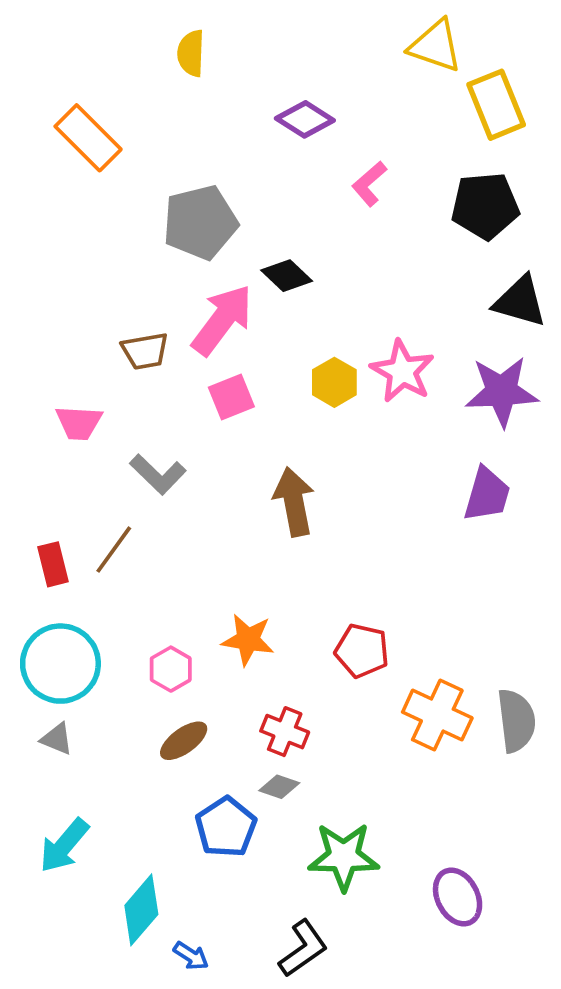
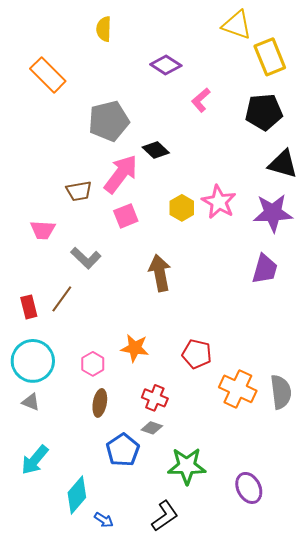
brown ellipse: (184, 741) -> (100, 403), turned -44

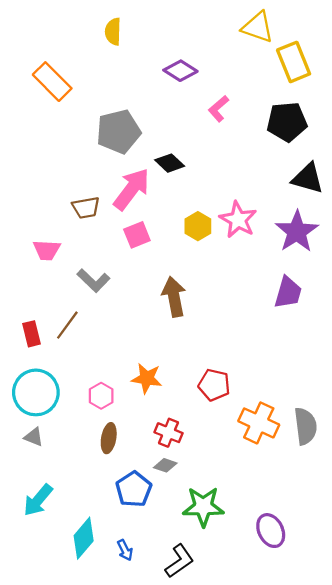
purple star: (273, 213) -> (297, 232), turned -30
blue arrow: (104, 520) -> (125, 550), moved, turned 30

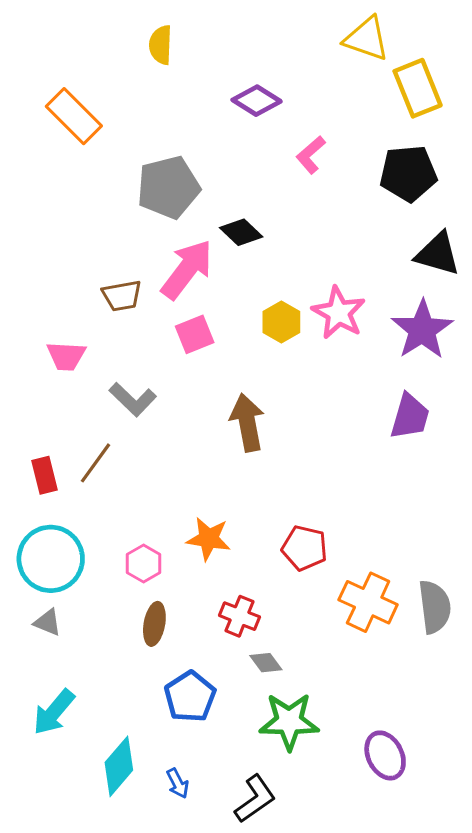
gray diamond: (165, 465) -> (266, 663), moved, turned 35

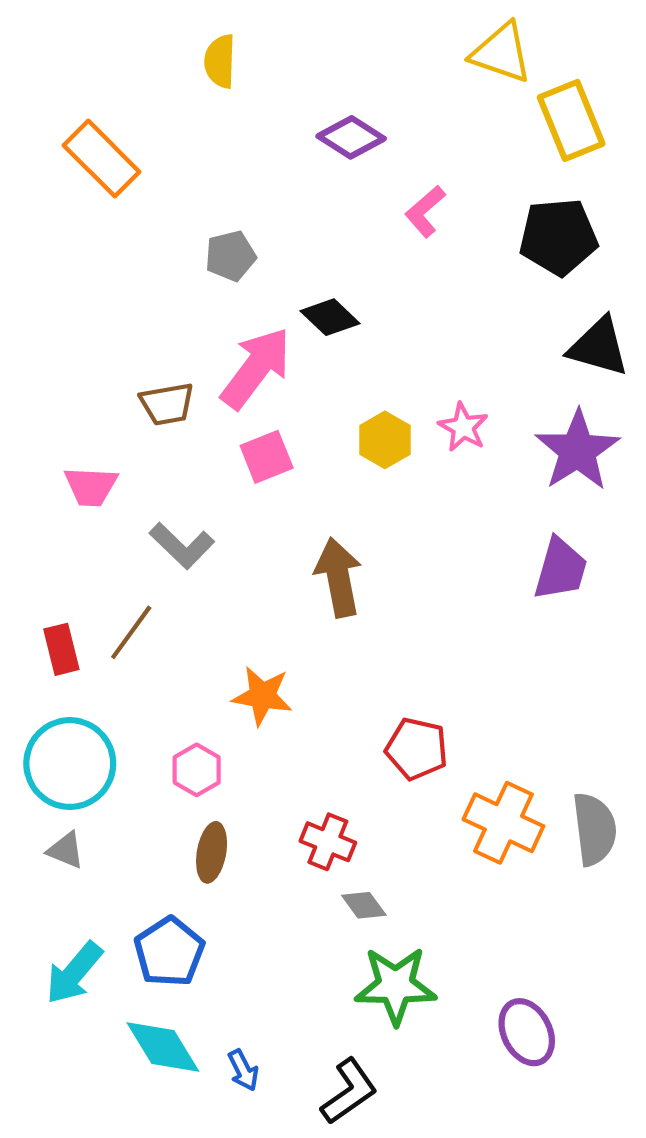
gray pentagon: (168, 187) -> (231, 256), size x0.6
pink star: (339, 313) -> (463, 427), size x0.7
orange star: (209, 539) -> (262, 696), moved
blue pentagon: (190, 697) -> (169, 952), moved
cyan diamond: (119, 766) -> (163, 1047), turned -72

